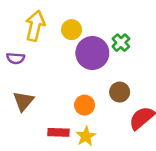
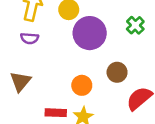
green cross: (121, 43) -> (135, 25), moved
purple semicircle: (16, 58) -> (30, 38), moved

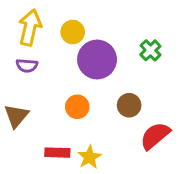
orange circle: (82, 85) -> (77, 107), moved

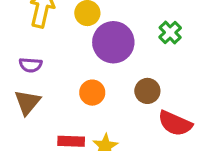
purple semicircle: (27, 66) -> (31, 65), moved
red semicircle: (155, 136) -> (175, 123), turned -116

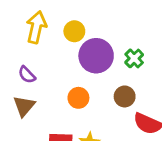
green cross: (170, 33) -> (134, 58), moved
purple semicircle: (31, 65) -> (27, 75), turned 42

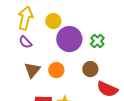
purple semicircle: (27, 75) -> (25, 42), moved
brown triangle: (24, 106) -> (32, 70), moved

